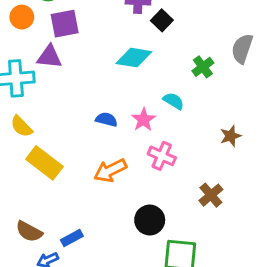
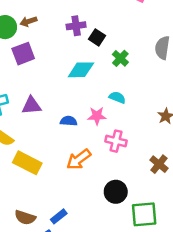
purple triangle: (49, 57) -> (31, 106), moved
green cross: (203, 67) -> (120, 58), moved
pink star: (143, 120) -> (97, 116), turned -30

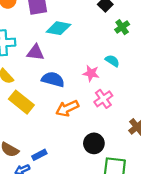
cyan diamond: (81, 70) -> (59, 28), moved
blue semicircle: (69, 121) -> (53, 79), moved, size x1.5
pink cross: (116, 141) -> (103, 99), turned 30

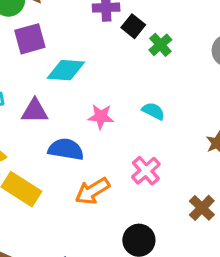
green cross: (122, 27) -> (160, 45), moved
pink star: (91, 73) -> (101, 117), moved

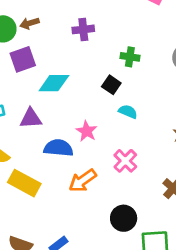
black square: (133, 26) -> (111, 85), moved
green cross: (160, 45) -> (130, 57), turned -36
pink star: (101, 117) -> (87, 131), moved, turned 30

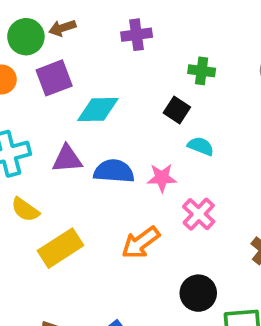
pink star: (87, 131) -> (162, 178), moved, turned -30
blue semicircle: (58, 148) -> (114, 171), moved
yellow rectangle: (24, 183) -> (61, 248), turned -60

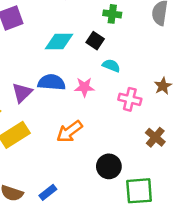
cyan diamond: (98, 110) -> (59, 41), moved
purple triangle: (67, 159) -> (22, 93), moved, turned -40
pink cross: (199, 214) -> (130, 99), moved, turned -30

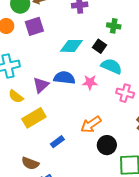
cyan semicircle: (111, 66) -> (111, 66), size x1.5
orange arrow: (70, 132) -> (91, 124), moved
blue rectangle: (48, 192) -> (57, 142), moved

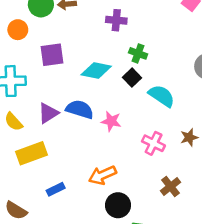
purple square: (34, 26) -> (52, 55), moved
green cross: (114, 26) -> (138, 53), moved
cyan semicircle: (111, 66) -> (162, 96), moved

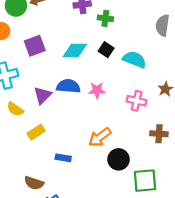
green cross: (138, 53) -> (105, 18), moved
yellow rectangle: (32, 153) -> (36, 132), size x0.7
brown cross: (170, 186) -> (159, 134), turned -36
blue rectangle: (56, 189) -> (63, 158), turned 48

